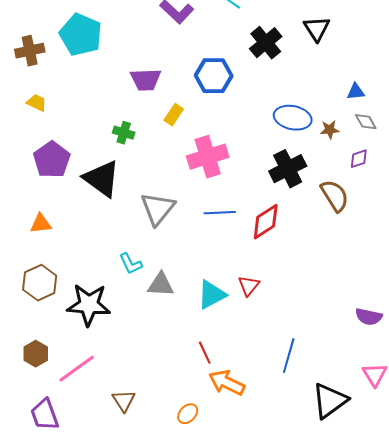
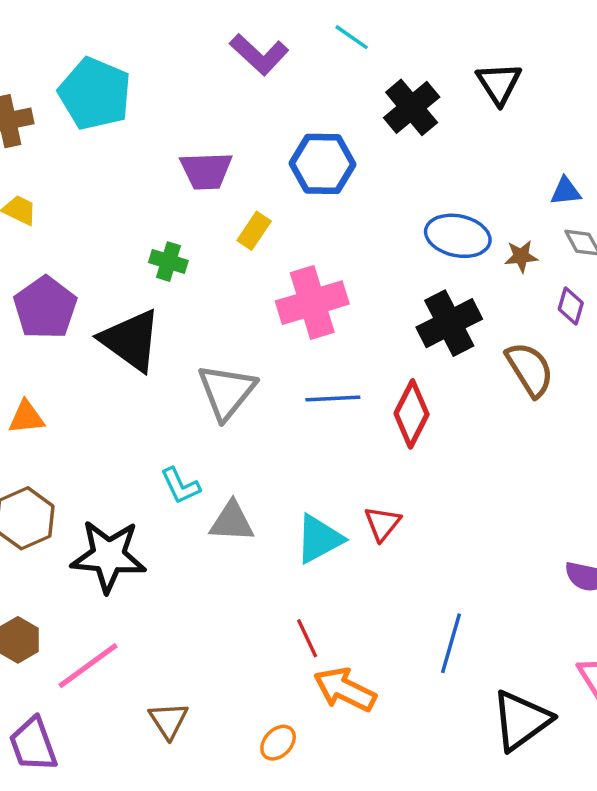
purple diamond: (359, 159) -> (571, 306), turned -55
red diamond: (266, 222) -> (412, 414), turned -30

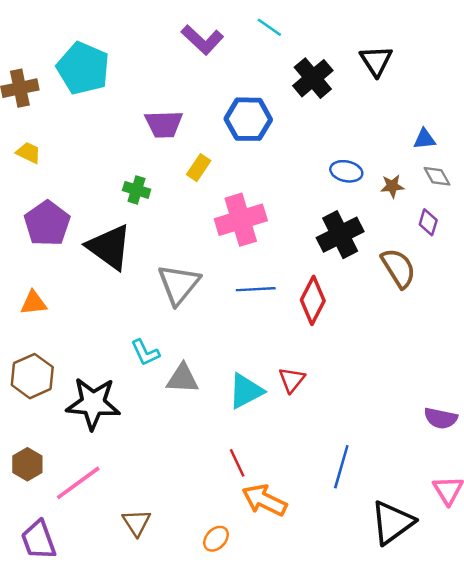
blue ellipse: (458, 236) -> (346, 171), size x0.7

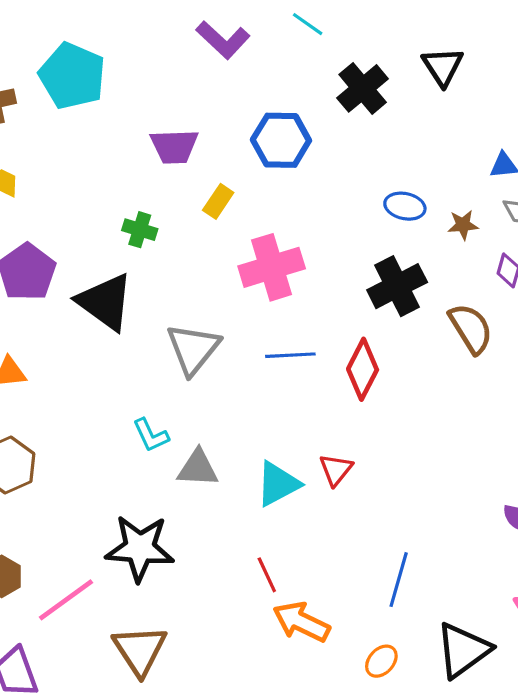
black star: (93, 403) -> (140, 548), moved
brown triangle: (137, 523) -> (140, 650), size x1.5
orange ellipse: (216, 539) -> (381, 661), moved

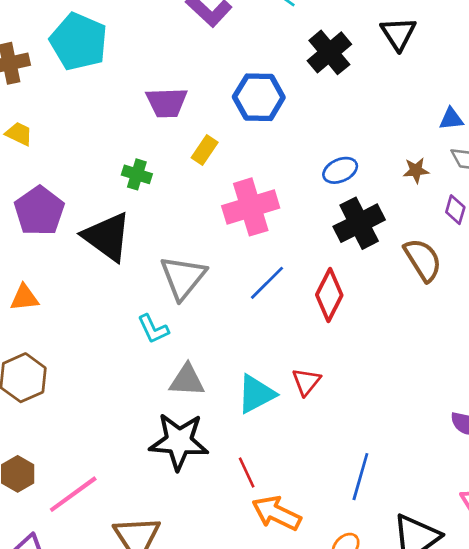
blue ellipse: (405, 206) -> (340, 170), moved, turned -36
blue line: (290, 355) -> (267, 283), turned -42
cyan L-shape: (151, 435) -> (153, 329), moved
black star: (140, 548) -> (179, 441), moved

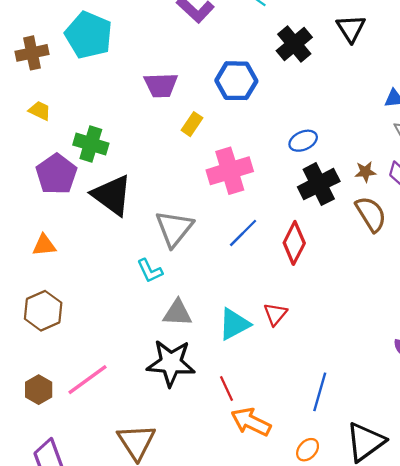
brown star: (416, 170) -> (365, 172), moved
green cross: (137, 174) -> (91, 144), moved, size x1.4
pink line: (73, 494) -> (88, 380), moved

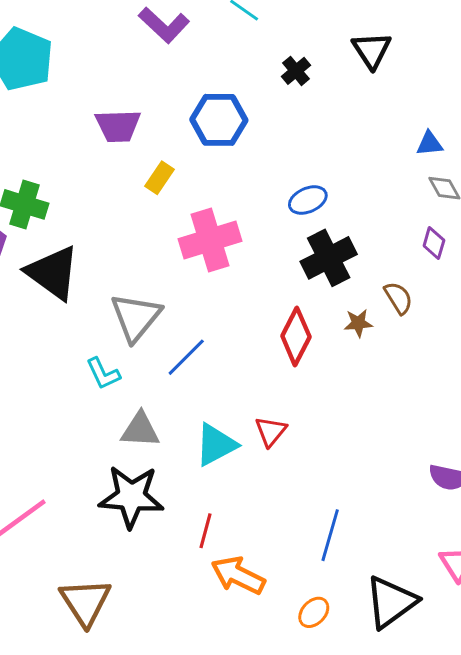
black cross: (294, 44) -> (296, 71), size x0.6
brown star: (365, 172) -> (358, 323), moved
brown semicircle: (371, 214) -> (398, 298), size x0.7
blue line: (243, 233) -> (186, 357), moved
red line: (226, 389) -> (205, 531), turned 40

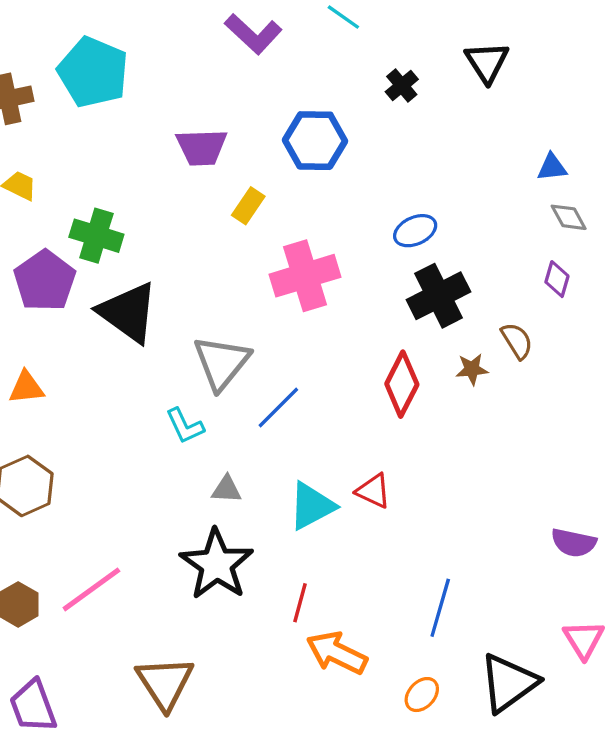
gray triangle: (140, 430) -> (227, 489), size x0.7
red triangle: (271, 431) -> (373, 491), turned -44
black star: (131, 497) -> (217, 564), turned 30

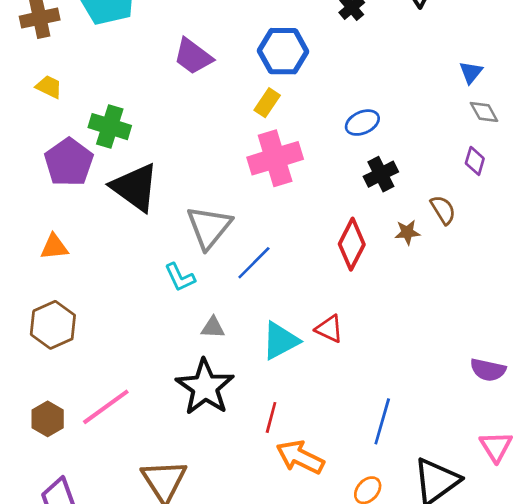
purple trapezoid: (202, 147) -> (193, 56), turned 39
blue triangle: (552, 167) -> (471, 72), turned -45
yellow rectangle: (248, 206) -> (267, 103), moved
black cross: (438, 296) -> (381, 174), size x0.7

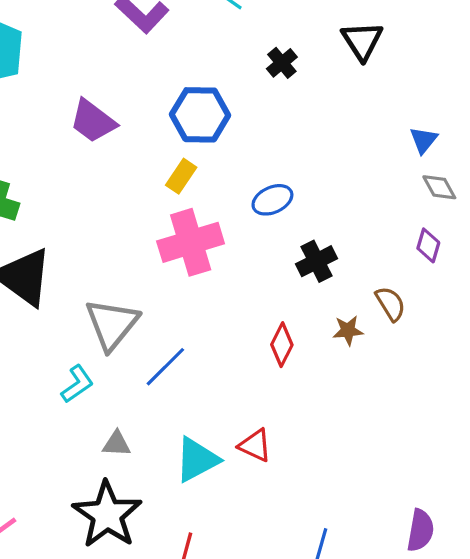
blue ellipse: (362, 123) -> (272, 200), moved
red diamond: (352, 244) -> (282, 345), size x0.7
cyan L-shape: (180, 277) -> (77, 384), turned -100
purple semicircle: (488, 370) -> (420, 530), moved, turned -92

